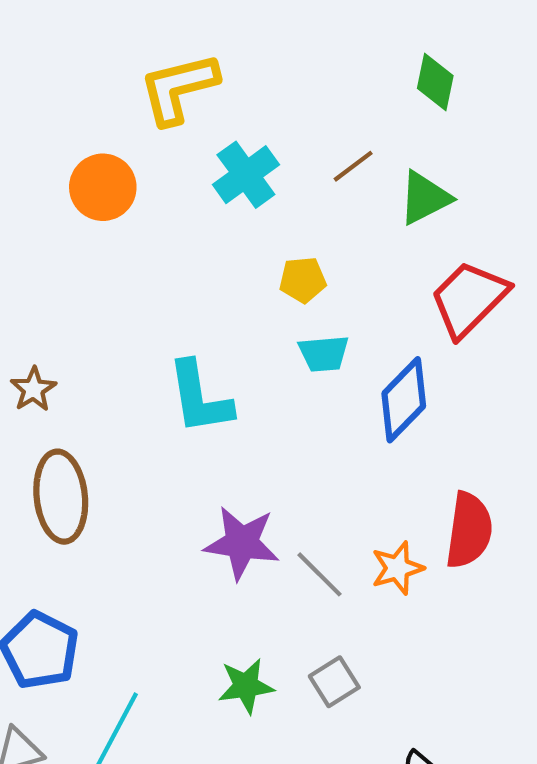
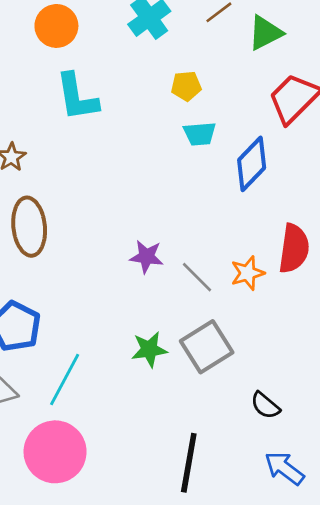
cyan L-shape: (200, 398) -> (77, 97), moved
purple star: (242, 543) -> (147, 257), size x0.7
gray square: (334, 682) -> (207, 347), size x1.6

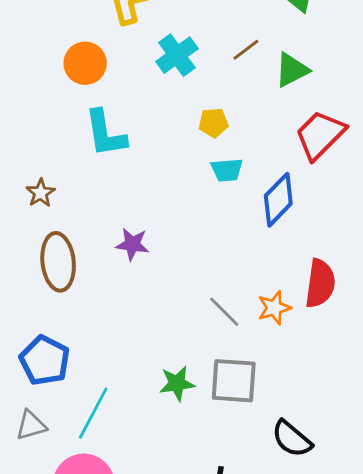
purple star: (147, 257) -> (132, 244), moved
gray square: (207, 347) -> (234, 381), turned 36
black semicircle: (265, 405) -> (292, 439), size x1.4

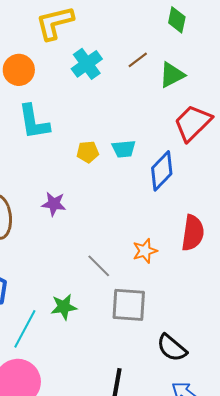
yellow pentagon: (213, 123) -> (88, 152), moved
orange star: (274, 308) -> (145, 251), moved
gray line: (224, 312) -> (99, 266), moved
green star: (177, 383) -> (64, 307), moved

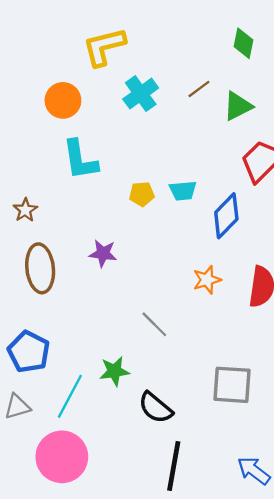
orange star: (145, 251) -> (207, 280), moved
gray square: (129, 305) -> (232, 385), moved
black semicircle: (172, 348) -> (156, 408), moved

